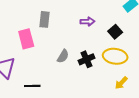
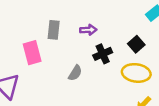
purple arrow: (88, 21) -> (88, 30), moved
black cross: (86, 59) -> (103, 54), moved

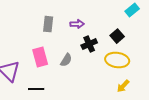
pink rectangle: (32, 53) -> (40, 57), moved

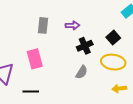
gray semicircle: (66, 60) -> (82, 72), moved
yellow arrow: (123, 86) -> (119, 88), turned 40

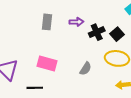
black cross: (85, 46) -> (97, 32), moved
pink rectangle: (35, 59) -> (47, 64), moved, turned -60

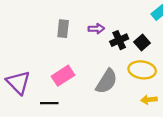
pink rectangle: (47, 64) -> (63, 76), turned -48
gray semicircle: (86, 69) -> (107, 81), size x1.6

